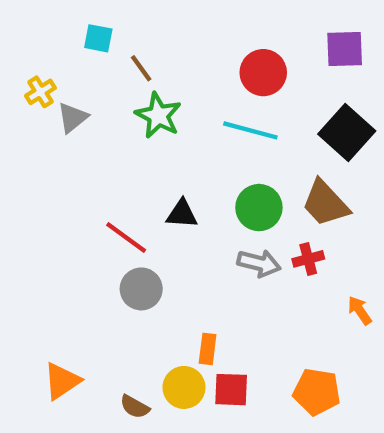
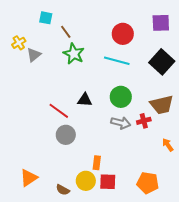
brown trapezoid: (325, 203) -> (162, 105), moved, turned -60

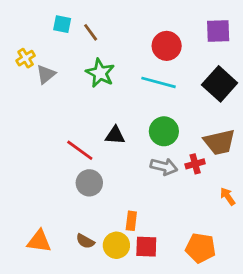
brown line: (66, 32) -> (91, 32), moved
orange triangle: (29, 178) -> (39, 241), turned 42
brown semicircle: (63, 190) -> (85, 241), moved

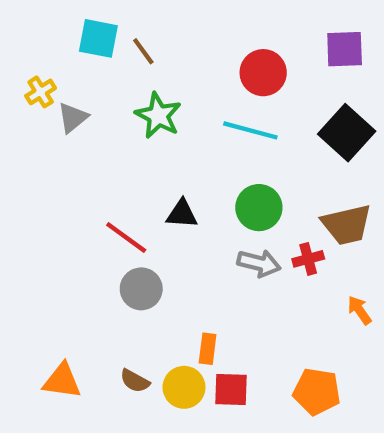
cyan square: (62, 24) -> (98, 38), size x1.4

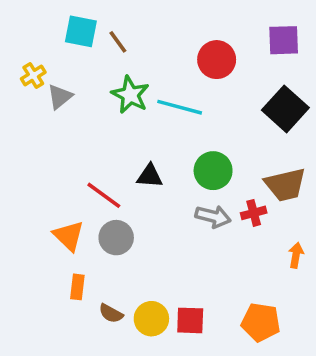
cyan line: (250, 130) -> (180, 107), moved
orange arrow: (360, 310) -> (296, 255), turned 45
orange rectangle: (208, 349) -> (77, 287), moved
orange triangle: (62, 381) -> (69, 236), moved, turned 36

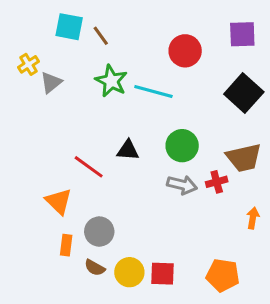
gray circle: (116, 238) -> (99, 232), moved

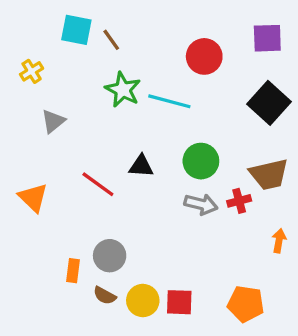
gray triangle: (51, 82) -> (53, 121), moved
orange triangle: (59, 201) -> (33, 198), moved

